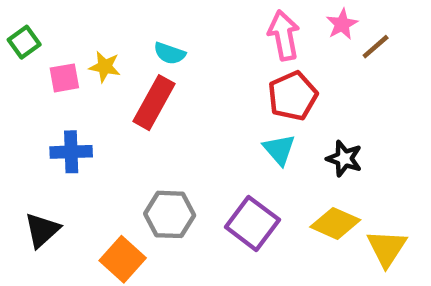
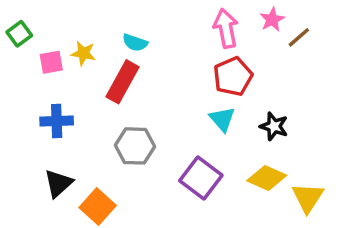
gray hexagon: (170, 214) -> (135, 146), moved
black triangle: (42, 230) -> (58, 183), moved

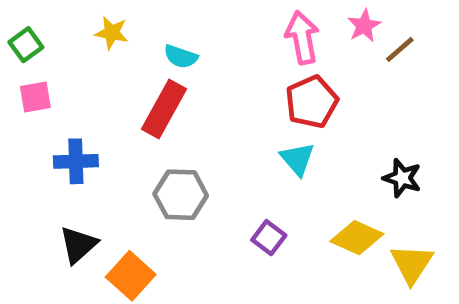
yellow star: (83, 53) -> (112, 33), moved
pink square: (51, 62) -> (35, 97), moved
black star: (274, 126) -> (402, 178), moved
purple square: (201, 178) -> (269, 238), size x0.6

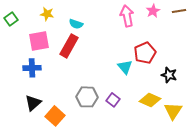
brown line: (400, 49) -> (179, 11), moved, turned 32
pink square: (35, 97) -> (39, 41), moved, size x1.5
red pentagon: (312, 102) -> (145, 53), moved
gray hexagon: (181, 195) -> (87, 97), moved

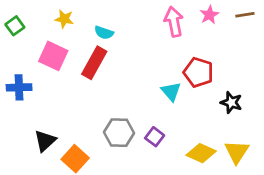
pink square: (39, 41) -> (53, 56), turned 35
red pentagon: (145, 53) -> (198, 72), turned -30
blue cross: (32, 68) -> (19, 87), moved
yellow diamond: (150, 100) -> (201, 153), moved

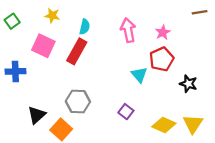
pink star: (209, 15) -> (163, 32), moved
pink arrow: (174, 22) -> (128, 30), moved
cyan semicircle: (104, 33) -> (85, 27), turned -96
red pentagon: (198, 72) -> (162, 59), turned 30
gray hexagon: (119, 133) -> (78, 102), moved

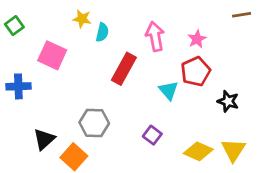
yellow star: (52, 16) -> (82, 19), moved
red rectangle: (77, 51) -> (124, 69), moved

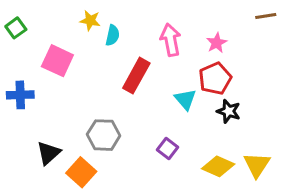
black star: (228, 101) -> (229, 111), moved

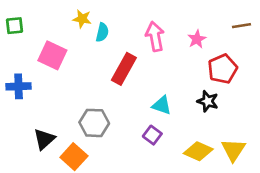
brown line: (266, 16) -> (241, 26), moved
green square: (16, 28) -> (14, 26), turned 30
red pentagon: (215, 79) -> (223, 69), moved
cyan triangle: (185, 99) -> (162, 105), moved, turned -30

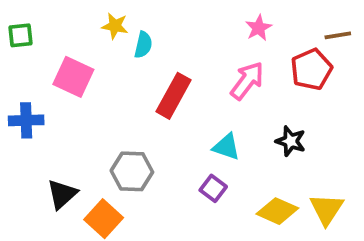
pink arrow: (155, 36) -> (247, 81), moved, turned 48
pink star: (197, 39) -> (259, 28), moved
red pentagon: (223, 69) -> (311, 69), moved

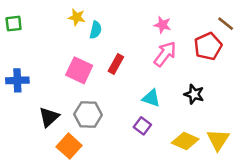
pink star: (259, 28) -> (163, 25), moved, turned -30
brown line: (338, 35) -> (226, 24), turned 48
pink square: (73, 77) -> (79, 70), moved
red rectangle: (173, 96) -> (116, 64), size x0.7
black triangle: (62, 194) -> (49, 117), moved

